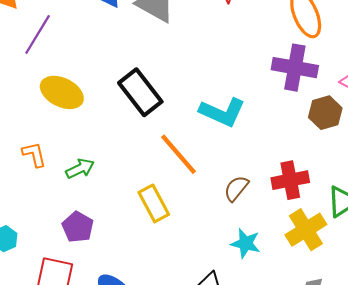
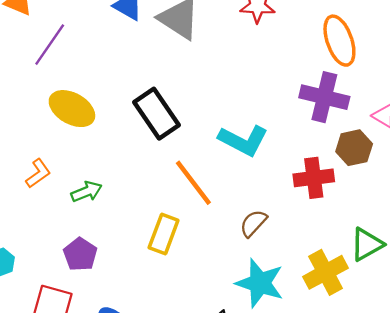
orange L-shape: (34, 154) -> (38, 173), turned 64
red cross: (290, 180) -> (314, 178), moved
yellow rectangle: (154, 203) -> (164, 234), turned 45
cyan star: (246, 243) -> (260, 283), size x1.5

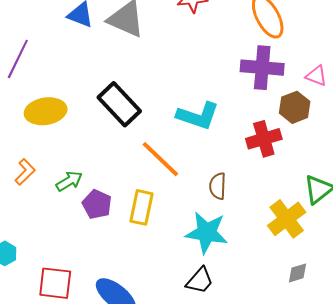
yellow ellipse: (72, 109) -> (46, 111), turned -30
brown semicircle: (253, 223) -> (218, 186), turned -32
purple pentagon: (80, 254) -> (97, 204), moved
cyan star: (260, 283) -> (207, 233), moved

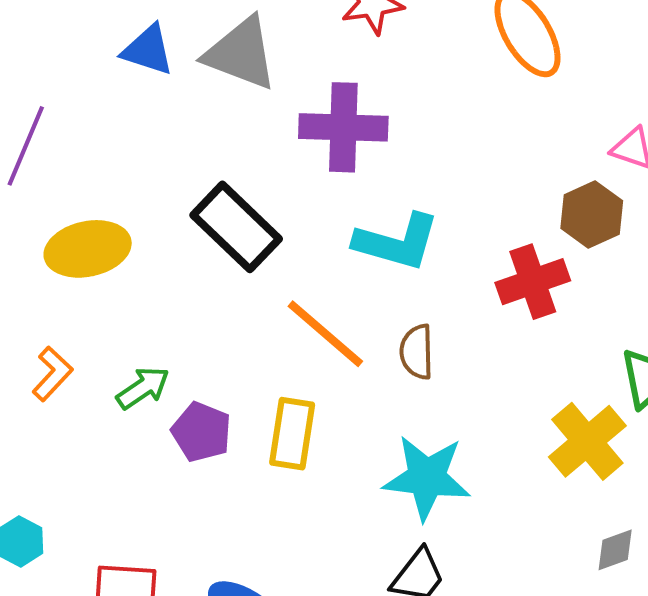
purple cross: (262, 68) -> (343, 127), moved
brown semicircle: (218, 186) -> (417, 352), moved

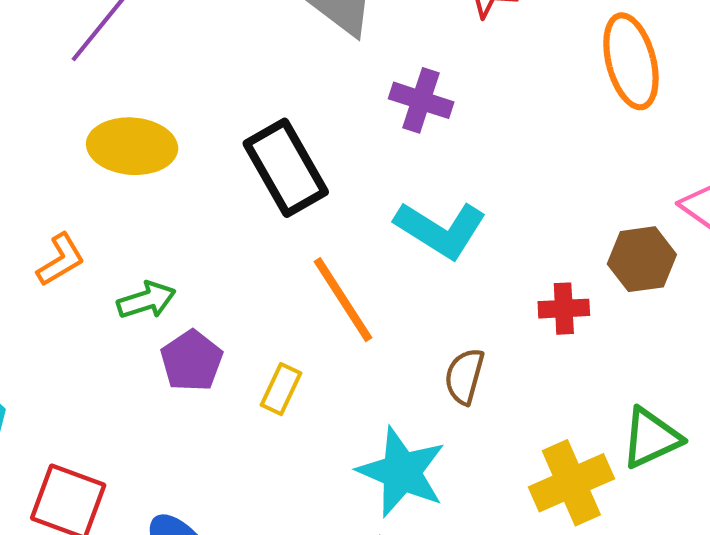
purple cross: (343, 127) -> (421, 100), size x0.7
red cross: (533, 282) -> (564, 309), size x0.7
brown semicircle: (417, 352) -> (464, 376), moved
yellow rectangle: (292, 434) -> (281, 389), size x0.7

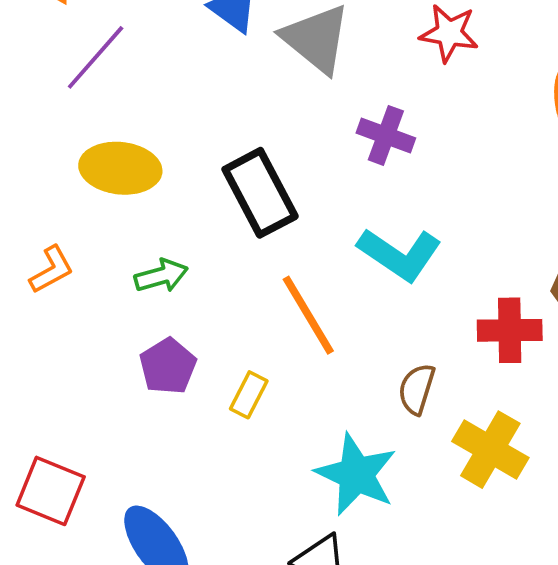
green arrow: (146, 300) -> (161, 276), moved
red cross: (564, 309) -> (510, 330), size x1.4
yellow cross: (571, 483) -> (490, 450), moved, turned -38

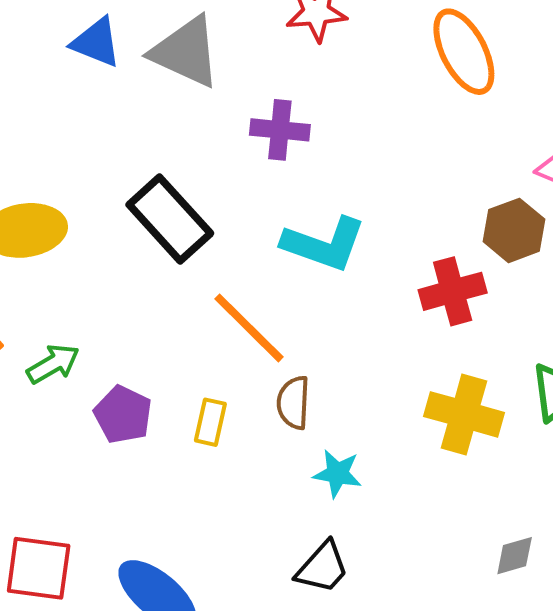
green arrow: (161, 276) -> (53, 364), moved
brown semicircle: (417, 389) -> (293, 403), moved
cyan star: (356, 474) -> (337, 474), size x0.6

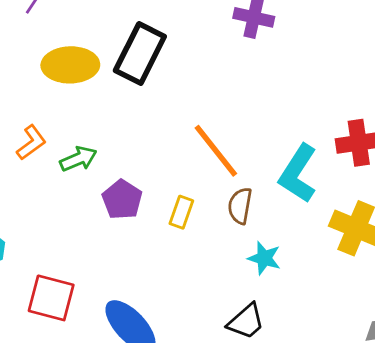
black rectangle: (170, 219) -> (140, 53), moved, turned 62
cyan L-shape: (324, 244) -> (298, 174), moved, turned 96

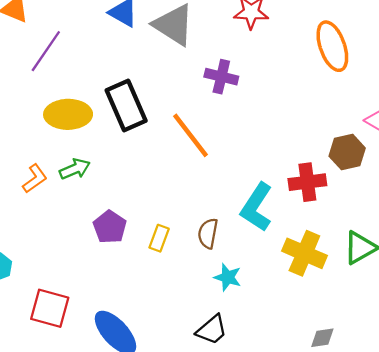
black rectangle: (140, 53) -> (126, 105), turned -51
orange line: (216, 151) -> (191, 135), moved
green arrow: (78, 159) -> (75, 169), moved

